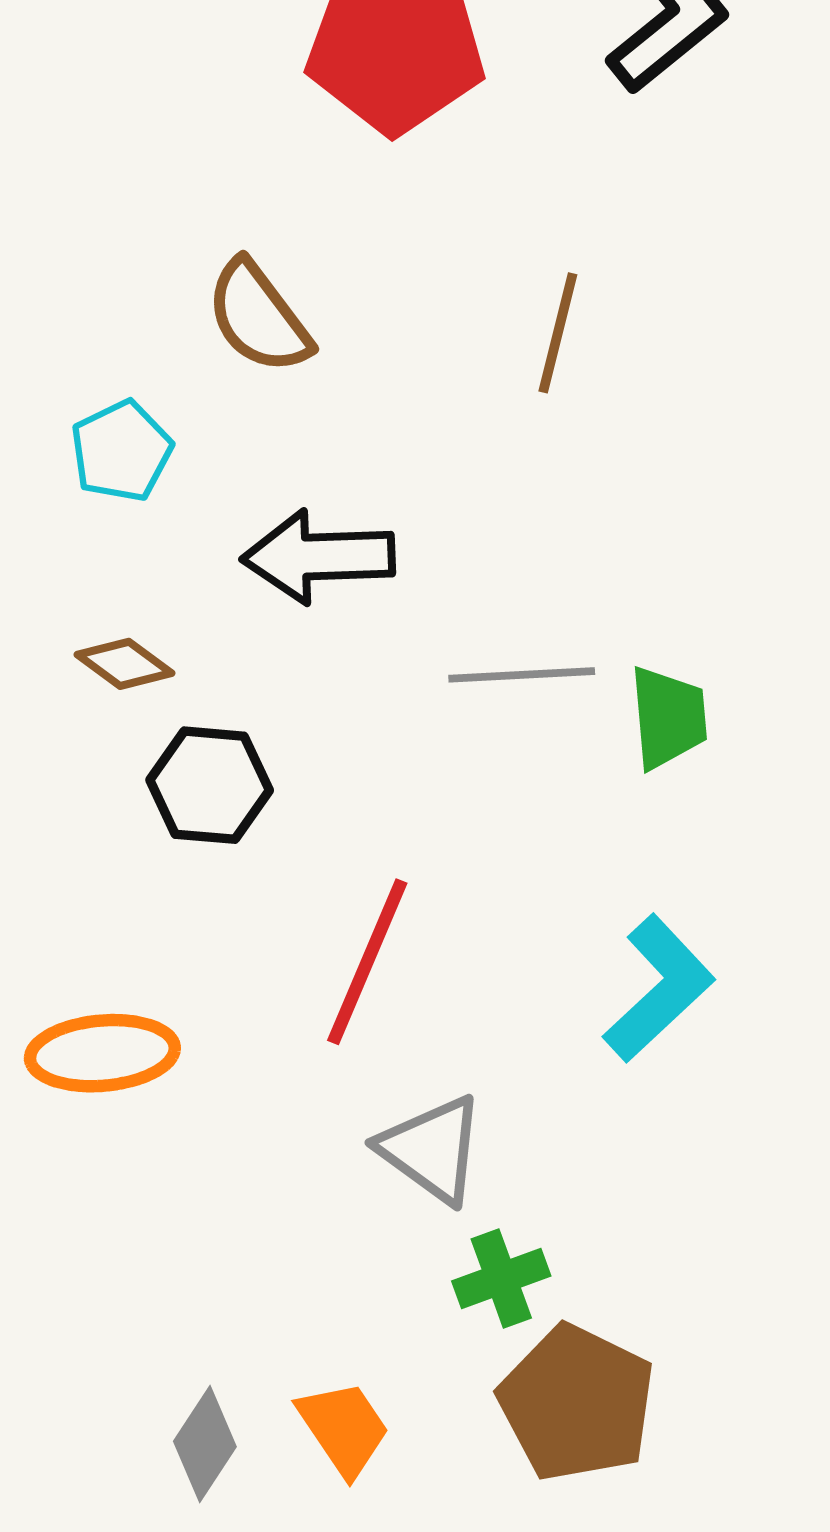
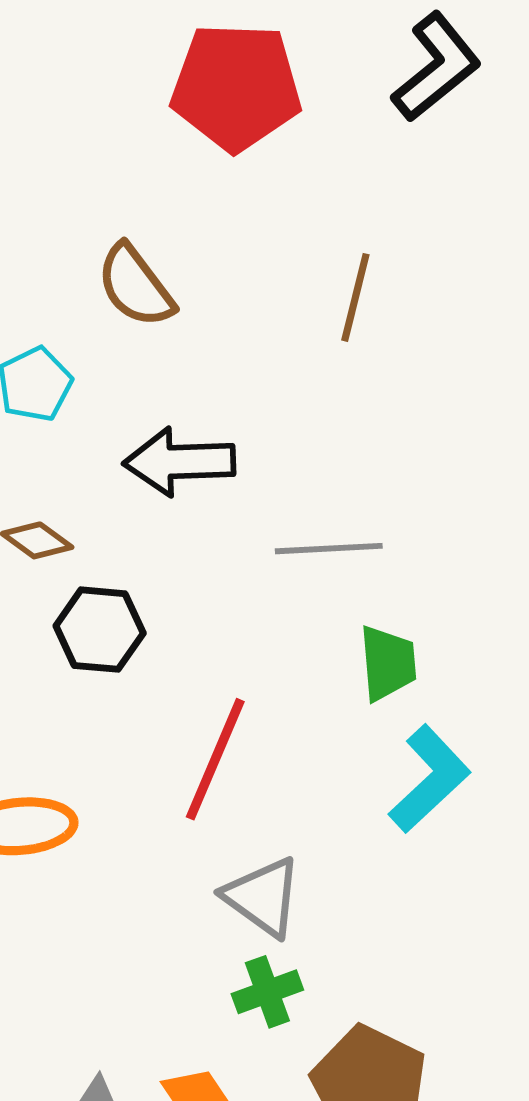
green trapezoid: (668, 717) -> (388, 663), moved
green cross: (501, 1279) -> (267, 992), moved

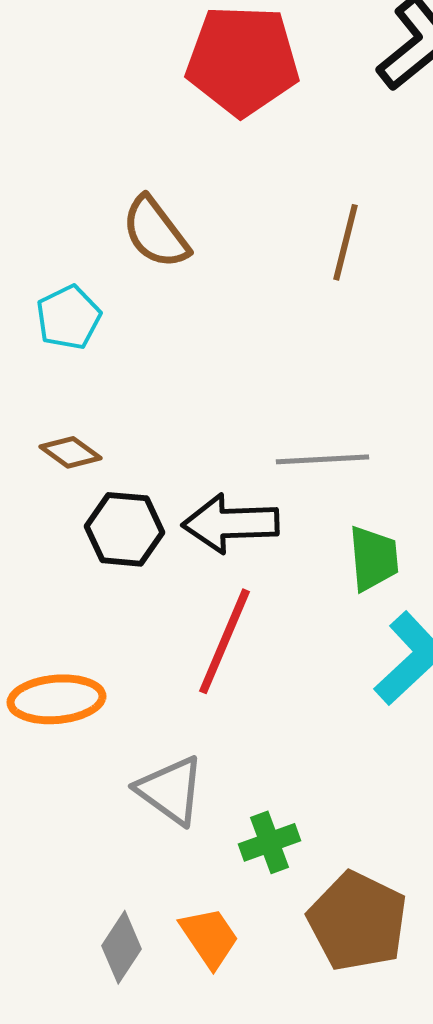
black arrow: (179, 462) -> (230, 523), moved
gray triangle: (263, 897) -> (170, 790), moved

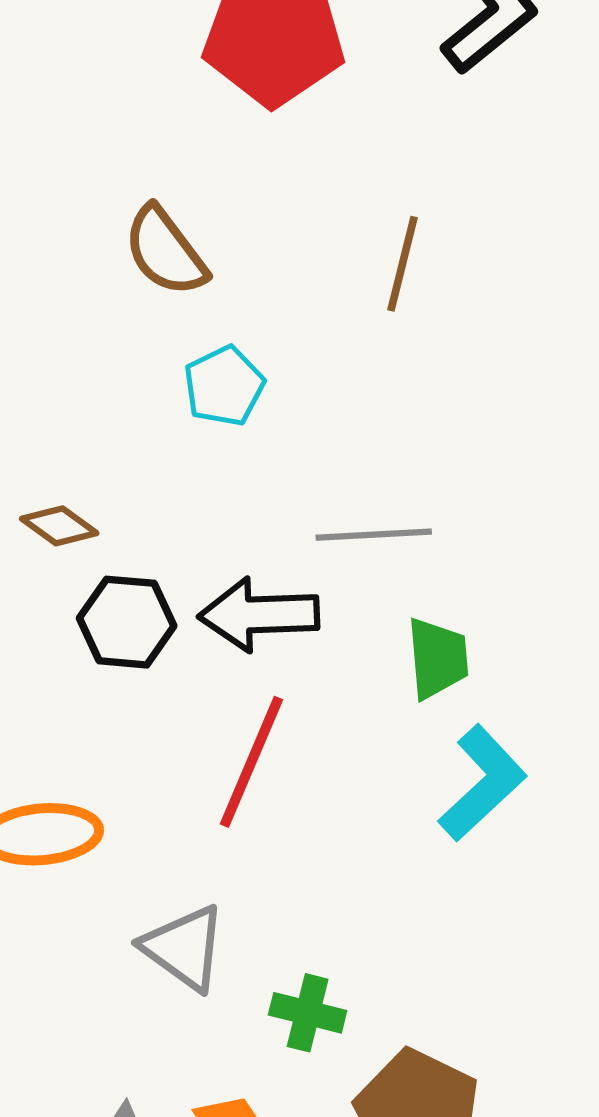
cyan pentagon: (68, 317) -> (224, 386), moved
green cross: (269, 842) -> (308, 1013), turned 34

